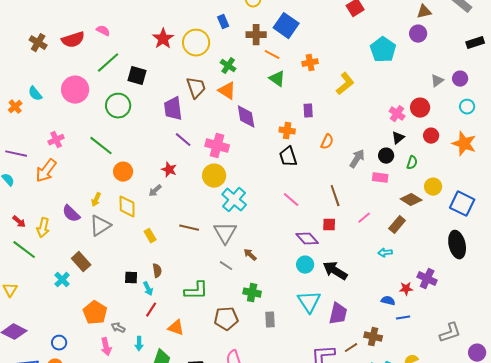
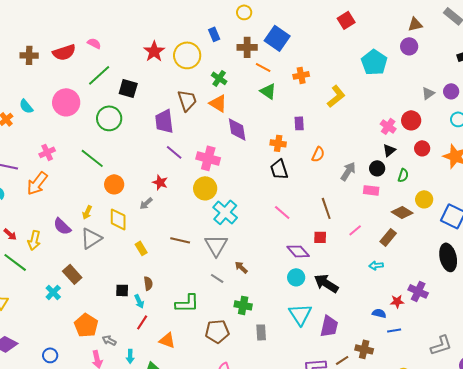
brown cross: (38, 43) -> (29, 55), turned -30

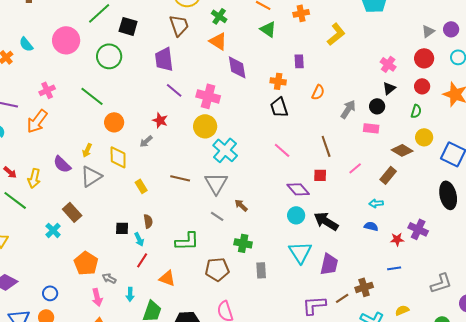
brown trapezoid: (187, 100) -> (179, 25), moved
red circle: (411, 120) -> (424, 58), moved
green semicircle: (403, 175) -> (416, 111), moved
blue semicircle: (379, 313) -> (371, 226), moved
brown cross: (364, 349) -> (364, 287), turned -30

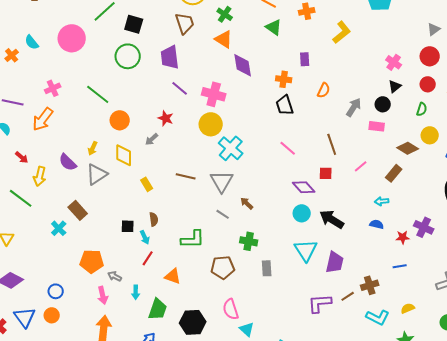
green circle: (109, 56) -> (128, 56), moved
red arrow: (10, 172) -> (22, 157), moved
orange pentagon: (86, 263) -> (92, 261), turned -30

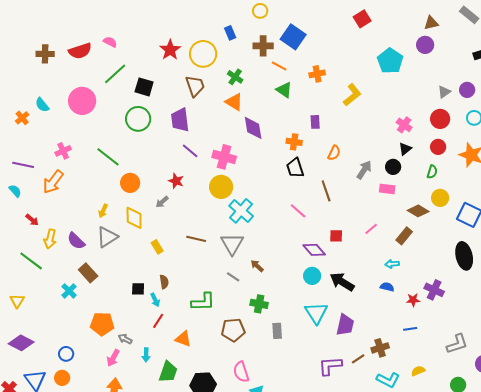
brown line: (332, 144) -> (326, 191), moved
purple semicircle: (68, 162) -> (76, 241), moved
pink arrow: (103, 295) -> (113, 358), turned 42

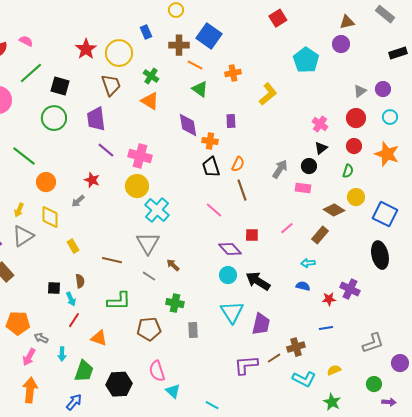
purple diamond: (253, 128) -> (188, 125), moved
orange semicircle: (334, 153) -> (238, 164), moved
brown line: (196, 239) -> (112, 260), moved

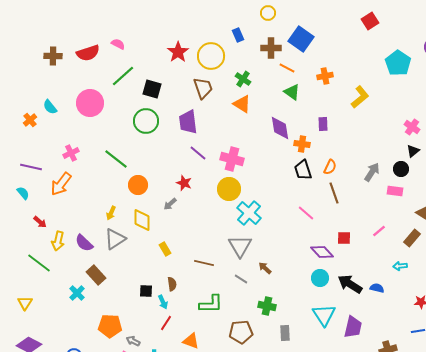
blue semicircle: (303, 286) -> (377, 288), moved

